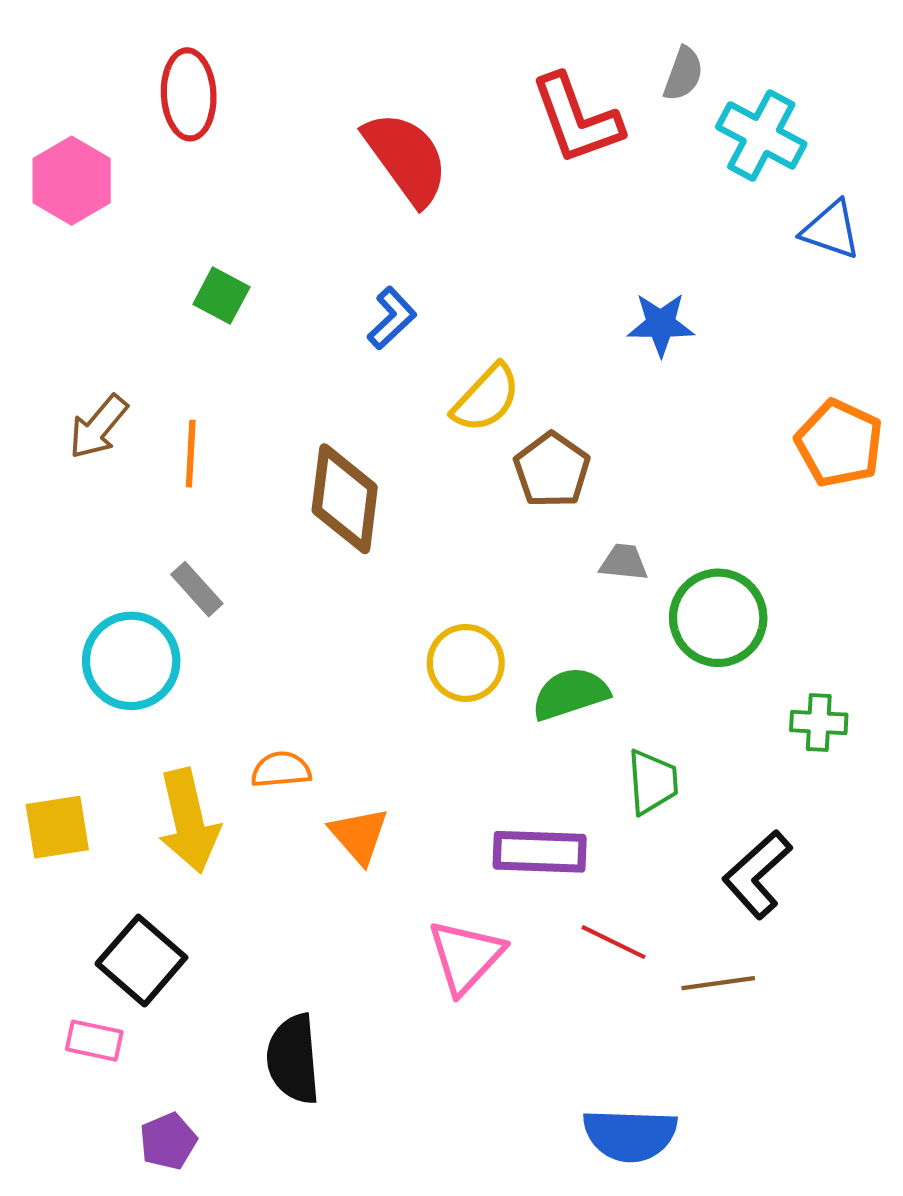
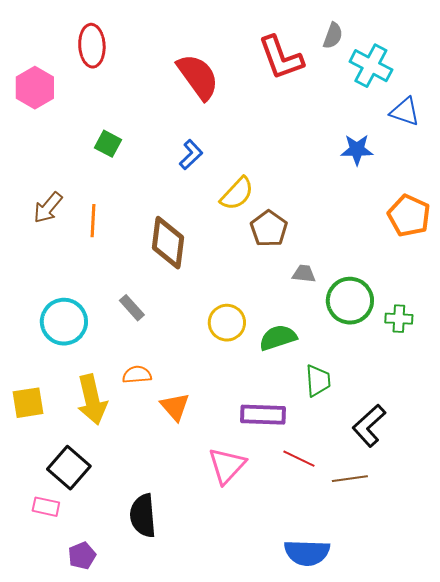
blue star: (661, 324) -> (357, 150), moved
gray rectangle: (197, 589) -> (132, 308), moved
green cross: (819, 722) -> (399, 319), moved

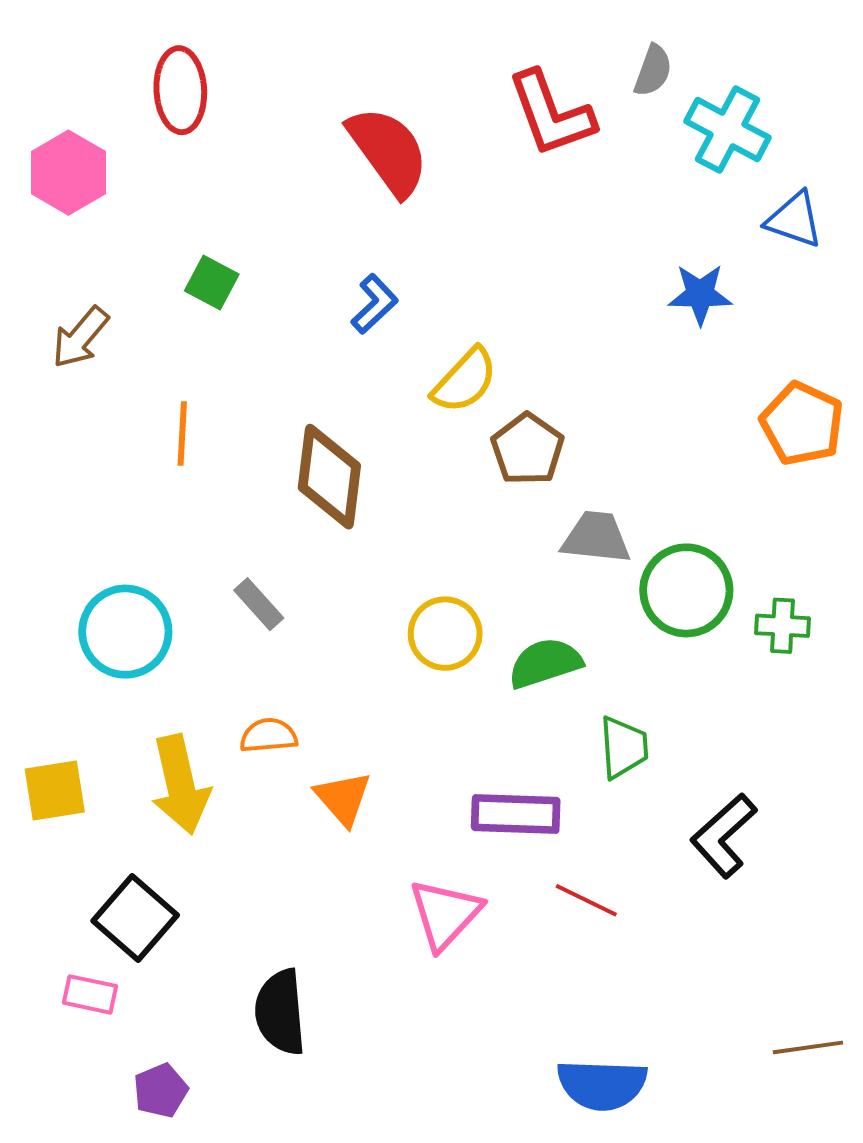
brown arrow: (48, 208) -> (80, 337), moved
gray trapezoid: (304, 274) -> (596, 537), size x1.5
brown line: (350, 479) -> (808, 1047), moved

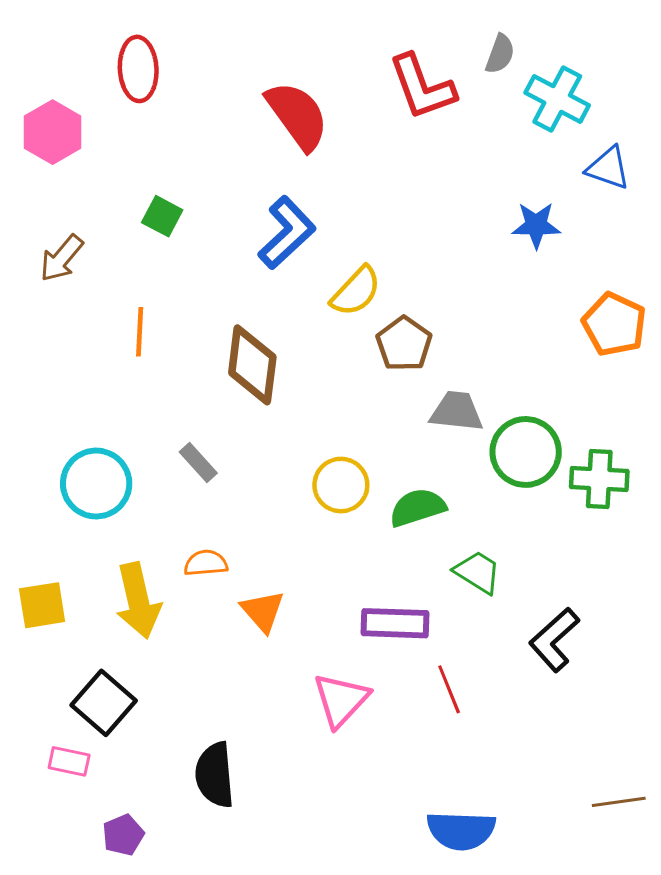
blue L-shape: (374, 304) -> (287, 233), size x1.6
green cross: (782, 626) -> (599, 479), size x1.4
green trapezoid: (624, 747) -> (478, 572), turned -54
red line: (586, 900) -> (449, 689), turned 42

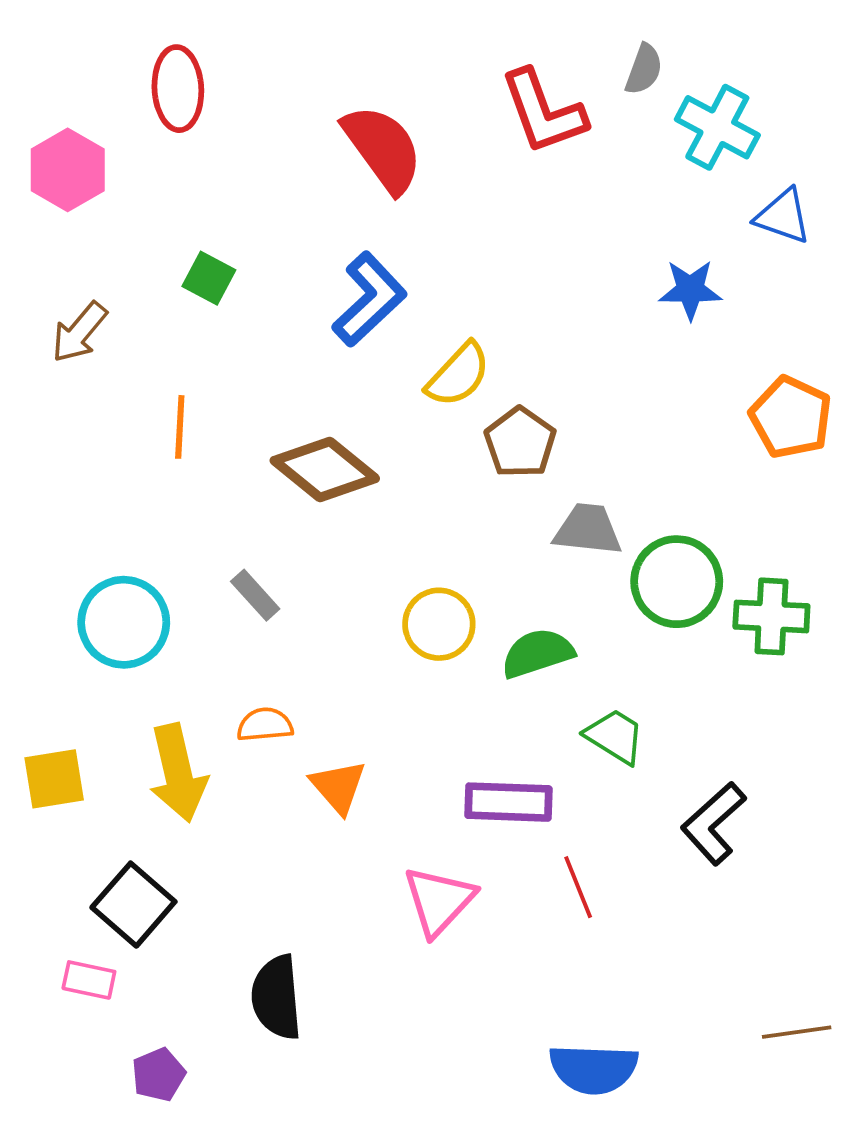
brown diamond: (252, 365) -> (325, 469), turned -58

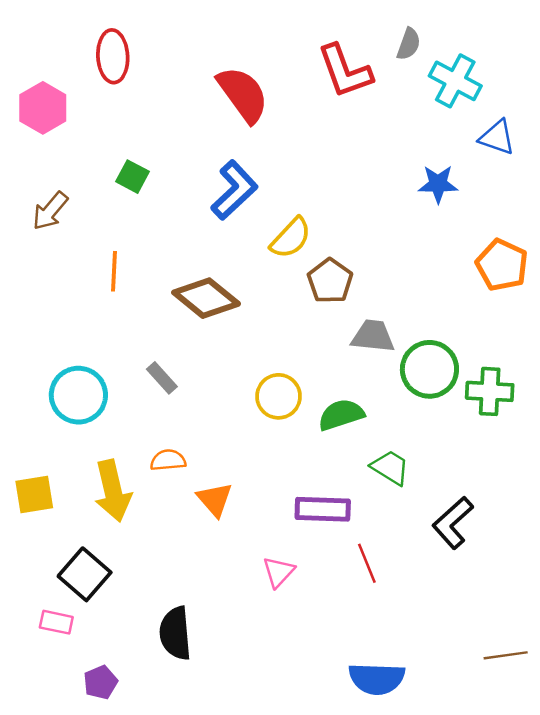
pink triangle: (439, 901) -> (279, 572), size x0.7

